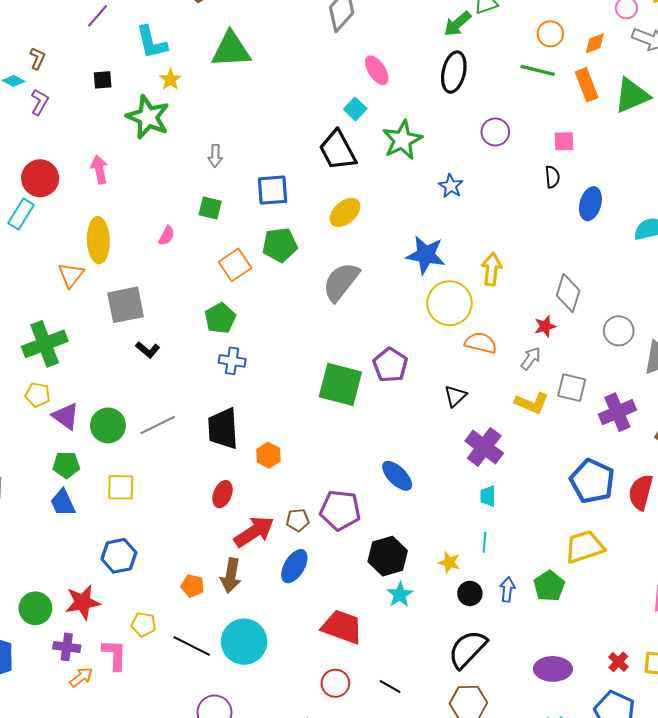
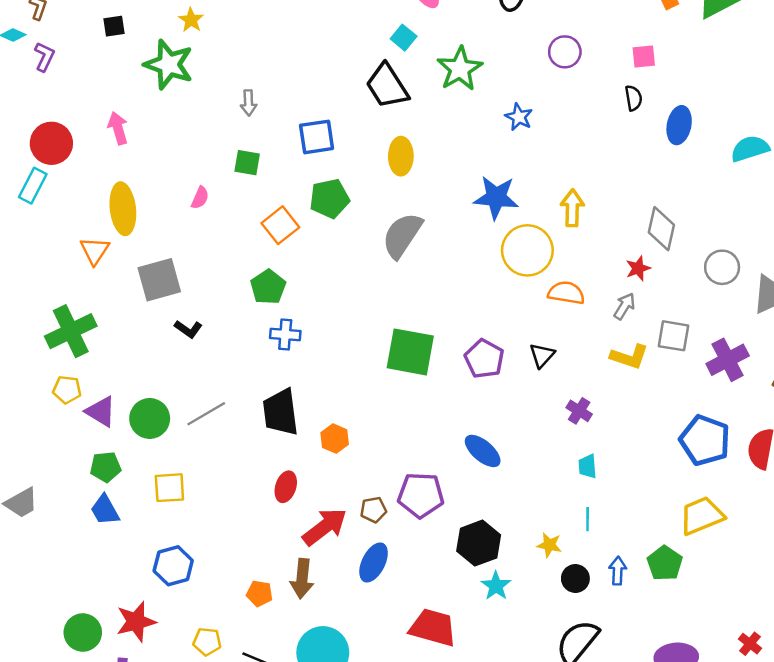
yellow ellipse: (345, 212) -> (401, 156), turned -44
purple pentagon: (390, 365) -> (484, 359), moved
purple cross: (484, 447) -> (579, 411), size x0.6

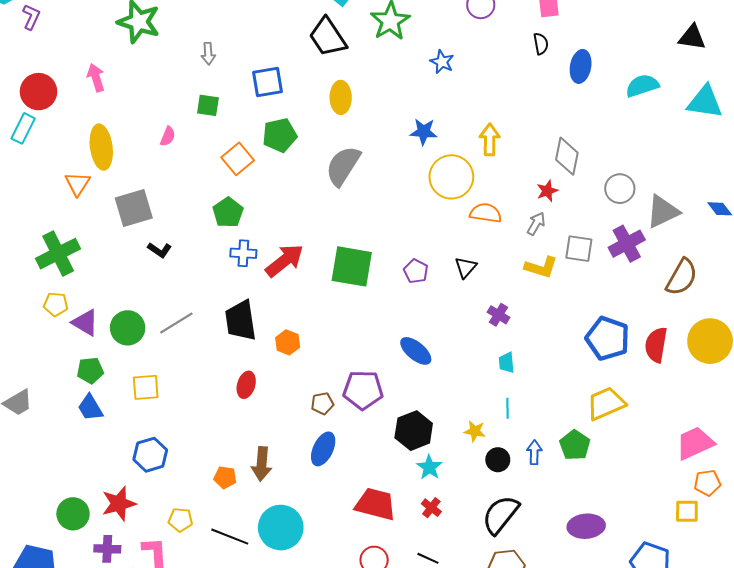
blue star: (496, 197) -> (424, 132), size x0.7
purple pentagon: (484, 359) -> (416, 271), size x0.7
purple cross: (728, 360) -> (627, 244), moved
red arrow: (325, 527) -> (285, 261), moved
red cross: (750, 644) -> (431, 508), moved

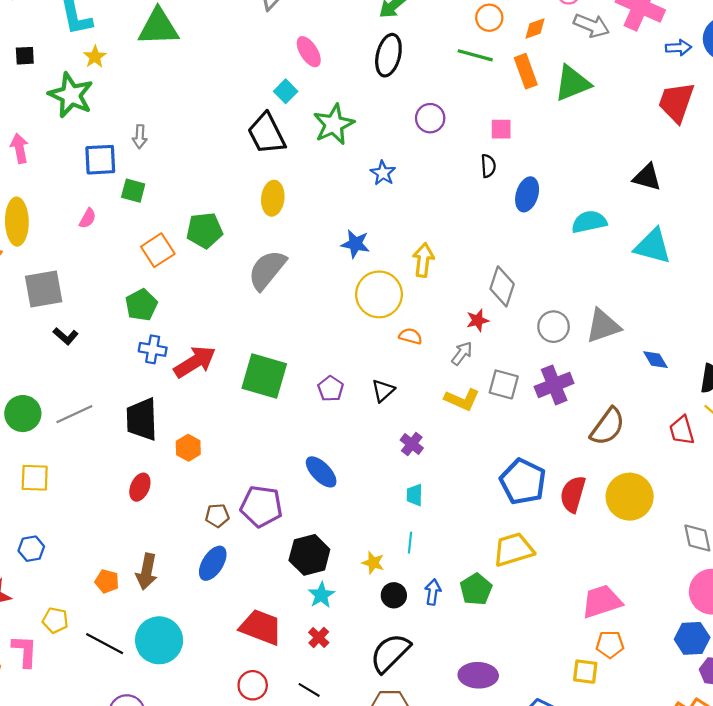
blue square: (268, 82) -> (100, 160), moved
gray triangle: (663, 211) -> (603, 326), moved
orange semicircle: (486, 213) -> (410, 336), size x0.7
blue hexagon: (150, 455) -> (31, 549), size x0.7

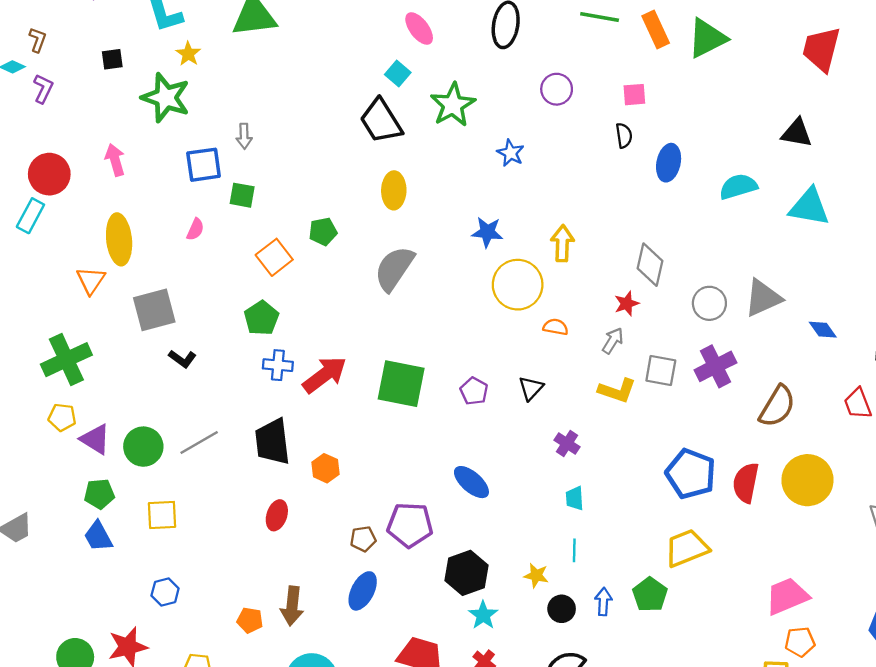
green pentagon: (205, 230) -> (323, 232), size x0.7

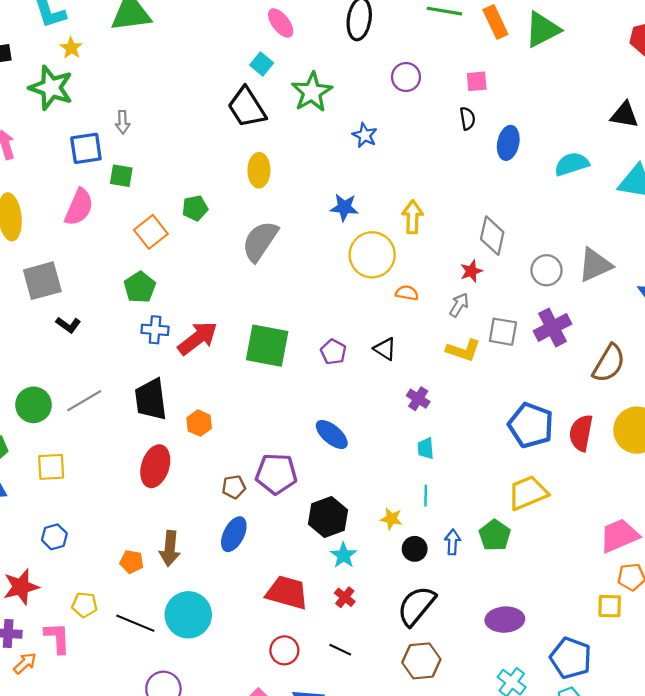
pink semicircle: (195, 229) -> (79, 207), size x1.8
black triangle: (531, 388) -> (385, 349), turned -40
red ellipse: (277, 515) -> (155, 466), size x1.5

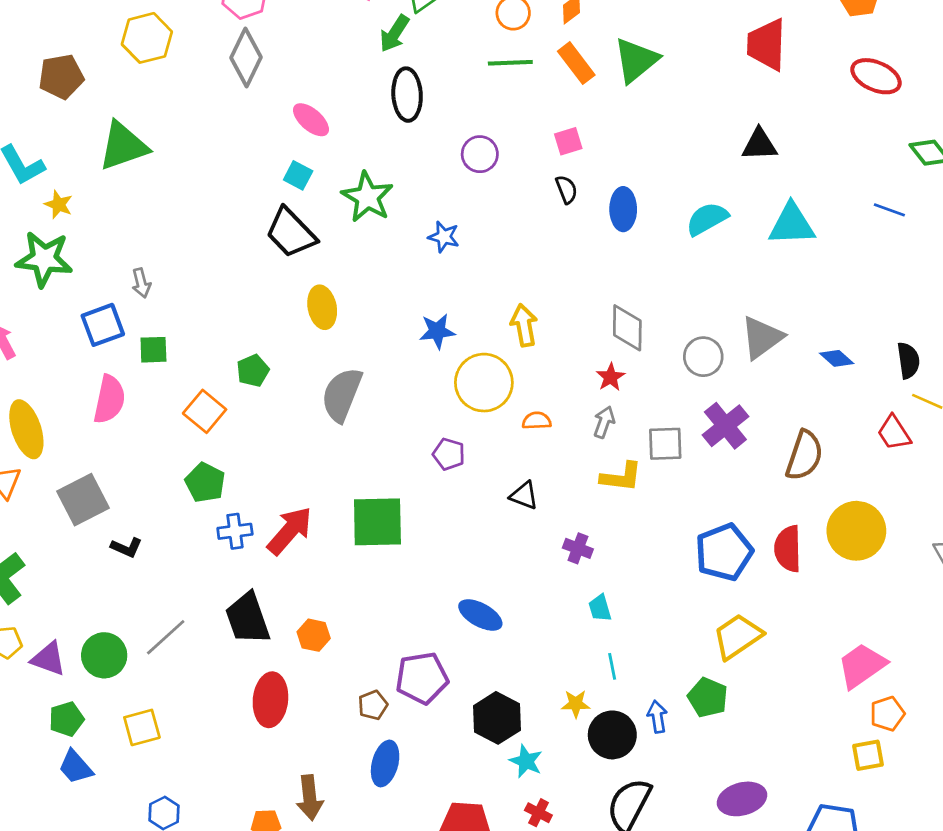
purple pentagon: (333, 352) -> (449, 454), moved
blue pentagon: (531, 425) -> (724, 552), turned -30
black circle: (415, 549) -> (612, 735), size x1.5

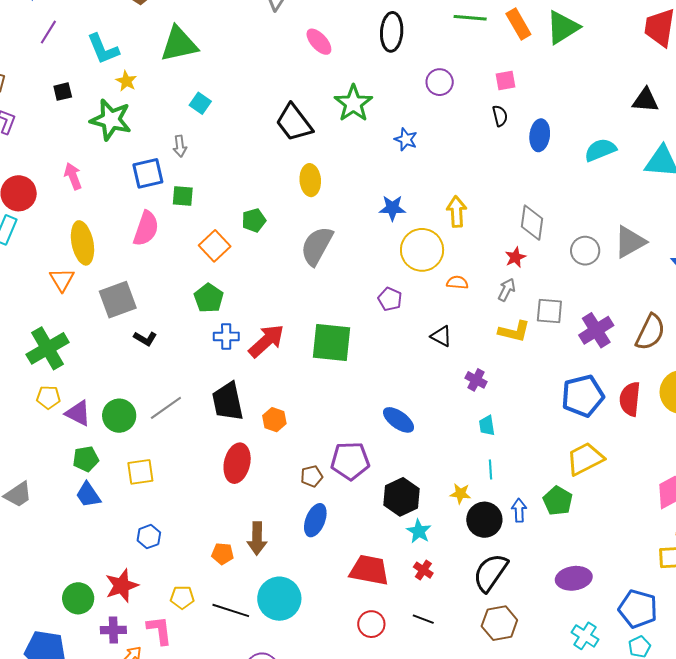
cyan square: (298, 175) -> (200, 103), moved
purple cross: (725, 426) -> (596, 330), moved

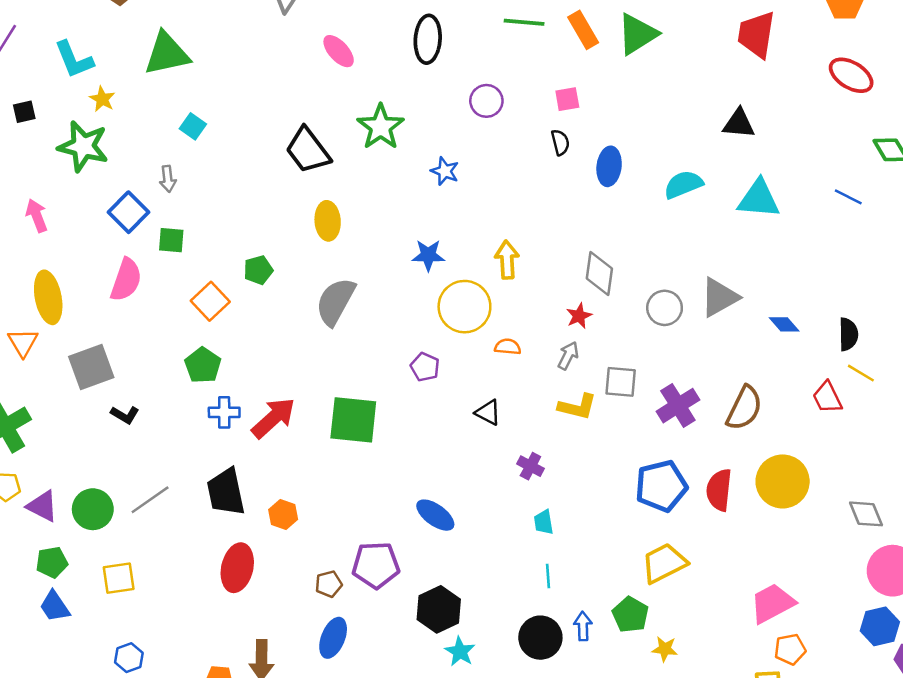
blue square: (148, 173) -> (129, 212), turned -32
yellow star: (460, 494) -> (665, 649), moved

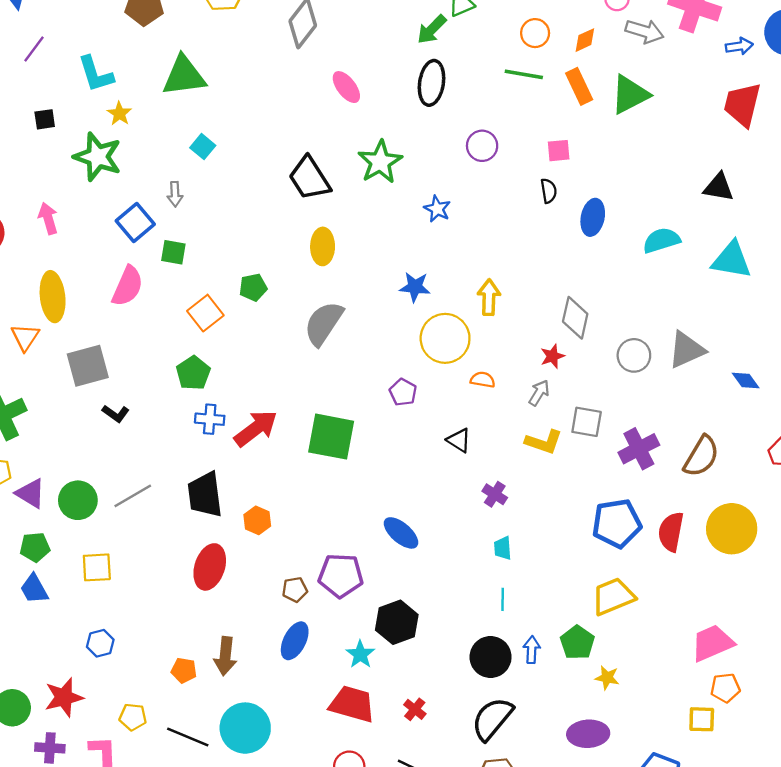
cyan star: (460, 652) -> (360, 654), moved

